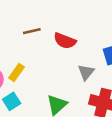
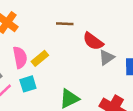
gray triangle: (86, 72) -> (107, 57), moved

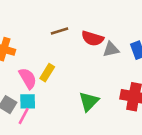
gray triangle: (107, 57) -> (111, 49), turned 42
cyan square: (28, 84) -> (28, 101), moved, turned 35

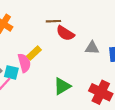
red semicircle: (93, 38) -> (65, 33), moved
pink semicircle: (28, 78) -> (24, 63), moved

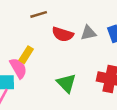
red semicircle: (65, 33) -> (63, 34), moved
green triangle: (62, 86) -> (66, 83), turned -30

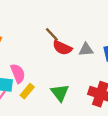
brown line: (39, 14) -> (52, 34), moved, turned 56
yellow rectangle: (26, 55) -> (27, 91), moved

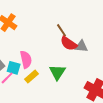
gray triangle: (86, 49) -> (81, 46), moved
green triangle: (60, 93) -> (57, 72), moved

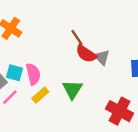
gray triangle: (81, 46) -> (102, 57), turned 40
cyan square: (14, 68) -> (15, 73), moved

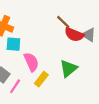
cyan square: (15, 73) -> (13, 44), moved
green triangle: (72, 90) -> (69, 68), turned 30

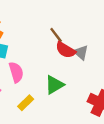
yellow rectangle: (41, 79) -> (26, 103), moved

